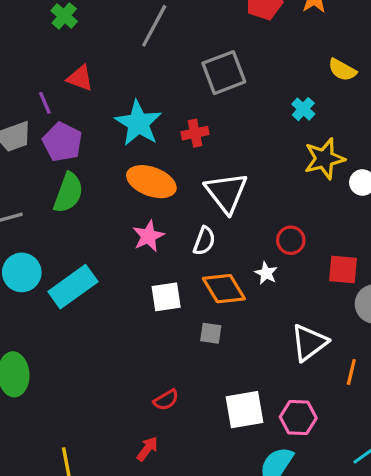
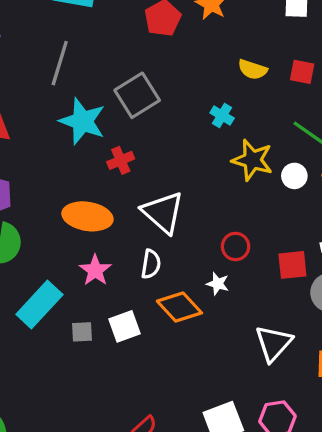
cyan star: (138, 123) -> (82, 121), moved
yellow star: (324, 159) -> (252, 160), turned -30
cyan rectangle: (73, 287) -> (39, 304), moved
gray square: (211, 333) -> (82, 332), moved

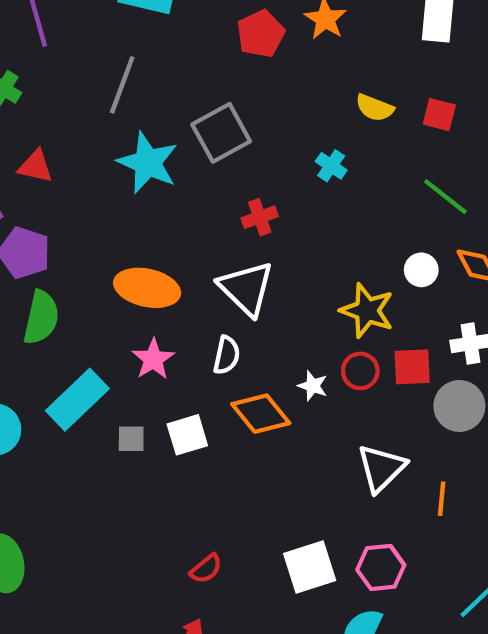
red cross: (121, 160) -> (260, 217), moved
yellow star: (252, 160) -> (367, 311), moved
white circle: (294, 176) -> (421, 270), moved
red circle: (236, 246) -> (360, 371), moved

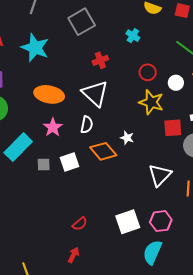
cyan star: (148, 163) -> (35, 48), moved
red circle: (360, 371) -> (148, 72), moved

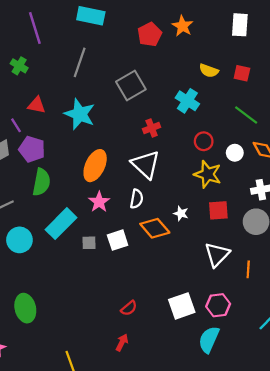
cyan cross: (133, 36) -> (187, 101), size x1.5
orange ellipse: (49, 94) -> (95, 166), turned -76
red square: (173, 128) -> (218, 210), moved

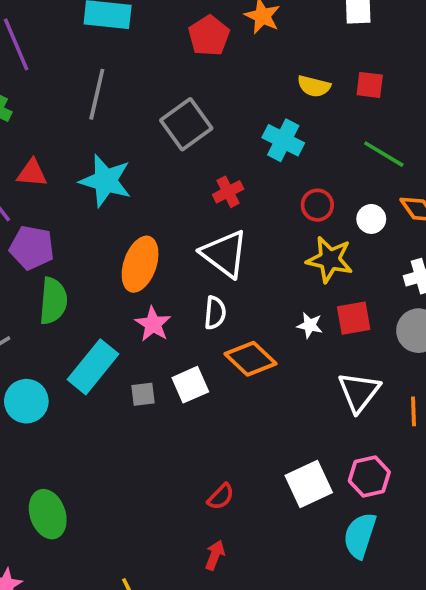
white star: (181, 213) -> (310, 325), moved

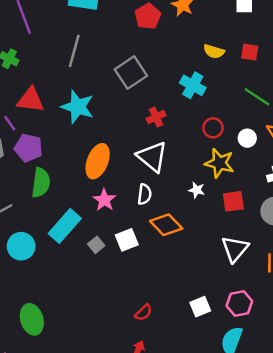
red triangle: (32, 173) -> (31, 100), size x1.4
white star: (310, 325) -> (197, 190), moved
gray square: (143, 394) -> (96, 245), turned -35
white square: (309, 484) -> (200, 307), size x0.7

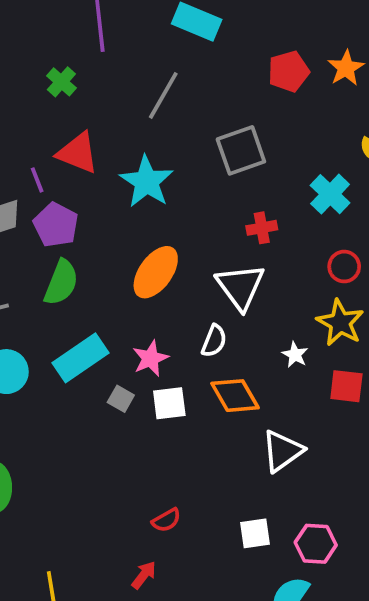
pink star: (104, 200) -> (150, 358), moved
gray square: (96, 245) -> (121, 399), turned -35
white triangle: (235, 249) -> (282, 451), moved

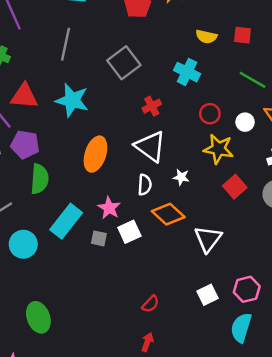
white star: (295, 355) -> (181, 177), moved
red square: (346, 386) -> (235, 187), turned -30

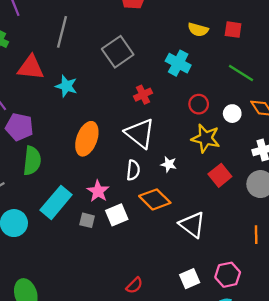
red triangle: (24, 96) -> (31, 68), moved
cyan star: (72, 100) -> (66, 86), size x0.7
white triangle: (208, 239) -> (192, 225), turned -32

